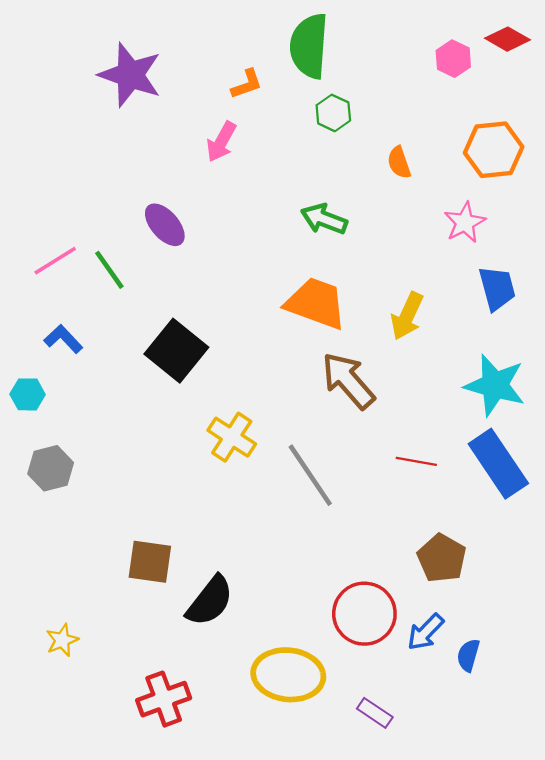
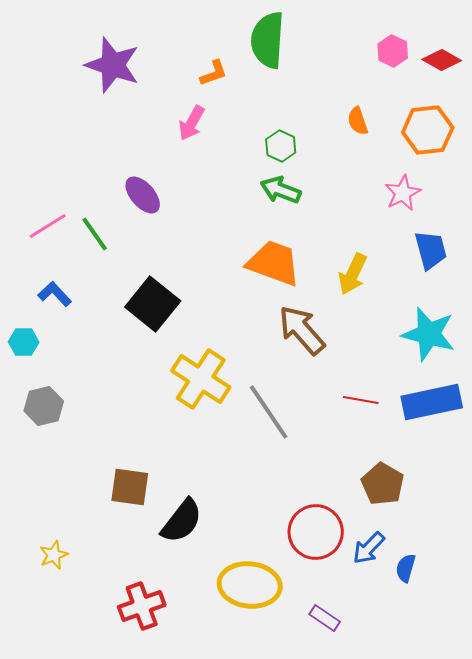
red diamond: (507, 39) -> (442, 60), moved
green hexagon: (333, 113) -> (281, 146), moved
orange semicircle: (399, 163) -> (358, 121), moved
yellow cross: (232, 437) -> (201, 379), size x1.4
blue rectangle: (498, 464) -> (432, 402), turned -68

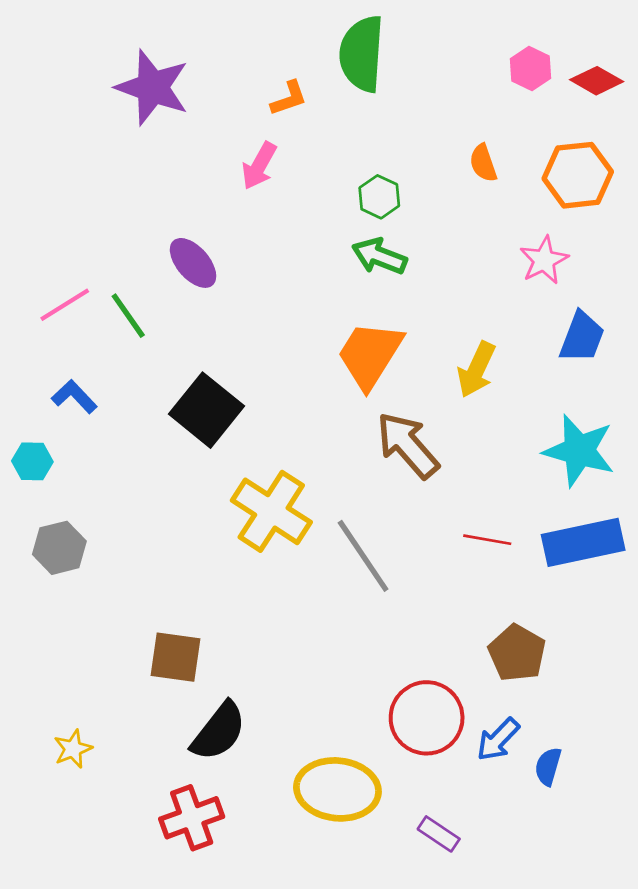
blue trapezoid: (431, 250) -> (582, 337), turned 36
orange trapezoid: (274, 263) -> (370, 355), turned -78
black semicircle: (182, 521) -> (219, 731), moved

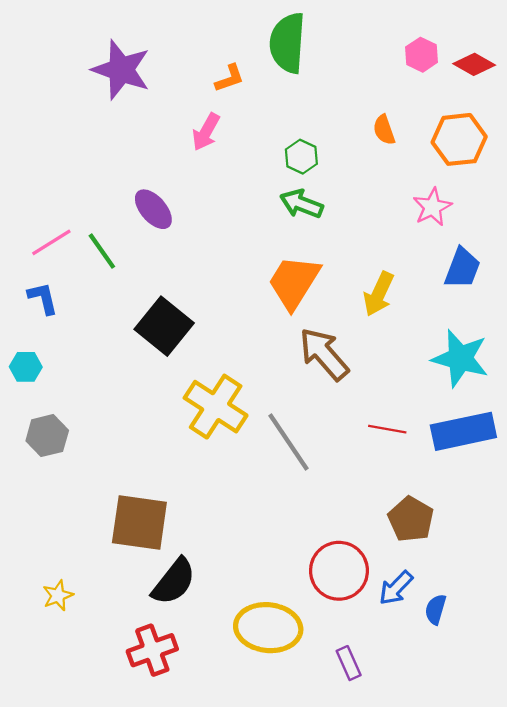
blue L-shape: (74, 397) -> (43, 298), moved, turned 30
brown square: (175, 657) -> (139, 522), size x1.4
purple rectangle: (439, 834) -> (349, 663), turned 32

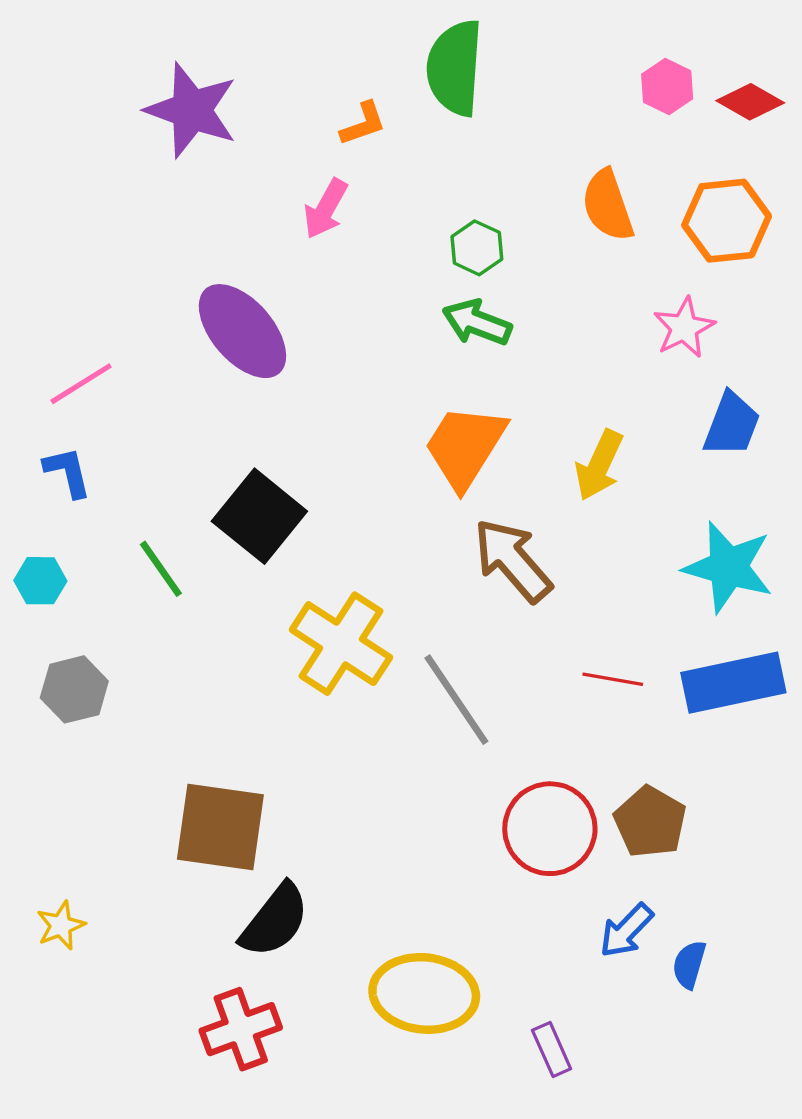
orange semicircle: (384, 130) -> (608, 205), size x1.5
purple ellipse: (153, 209) -> (242, 331), size x1.5
green line: (102, 251) -> (161, 569), moved
red circle: (339, 571) -> (550, 829), moved
yellow star: (58, 595) -> (61, 926), moved

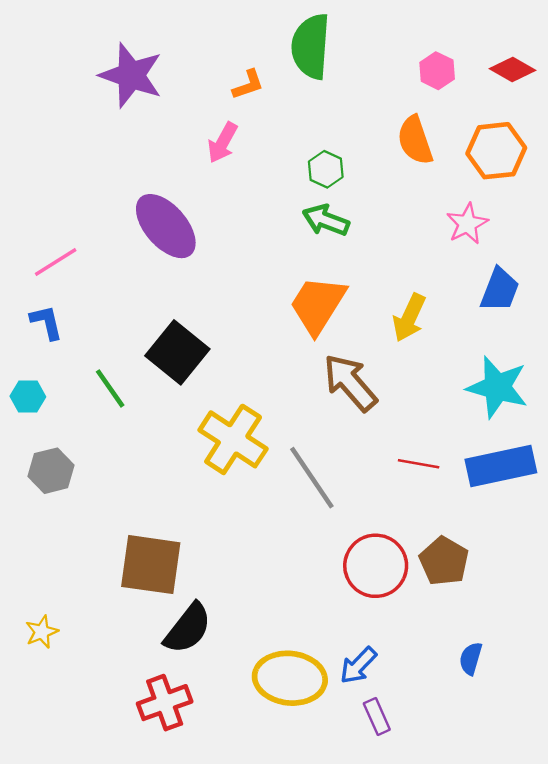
pink hexagon: (667, 86) -> (437, 71), moved
blue arrow: (626, 931) -> (358, 665), moved

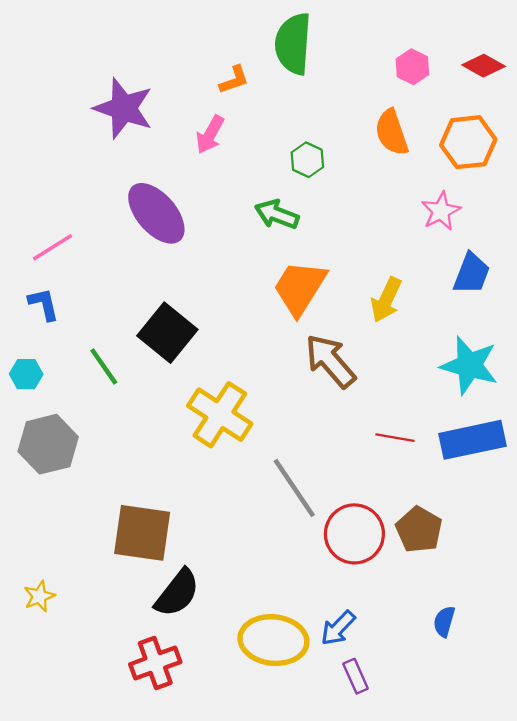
purple star: (131, 75) -> (124, 108), moved
green arrow: (326, 220) -> (277, 214), moved
gray hexagon: (51, 471) -> (48, 444), size x1.4
gray line: (312, 478) -> (294, 488), moved

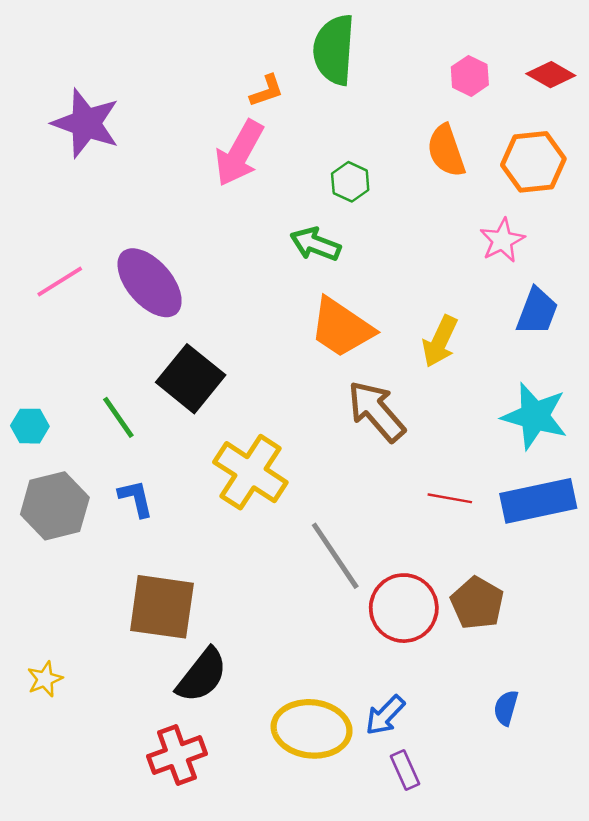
purple star: (124, 108) -> (86, 123), moved
pink arrow: (210, 135) -> (239, 153), size x1.5
purple ellipse: (156, 213) -> (150, 283), moved
orange trapezoid: (300, 288) -> (341, 328), turned -88
blue L-shape: (44, 304) -> (136, 498), moved

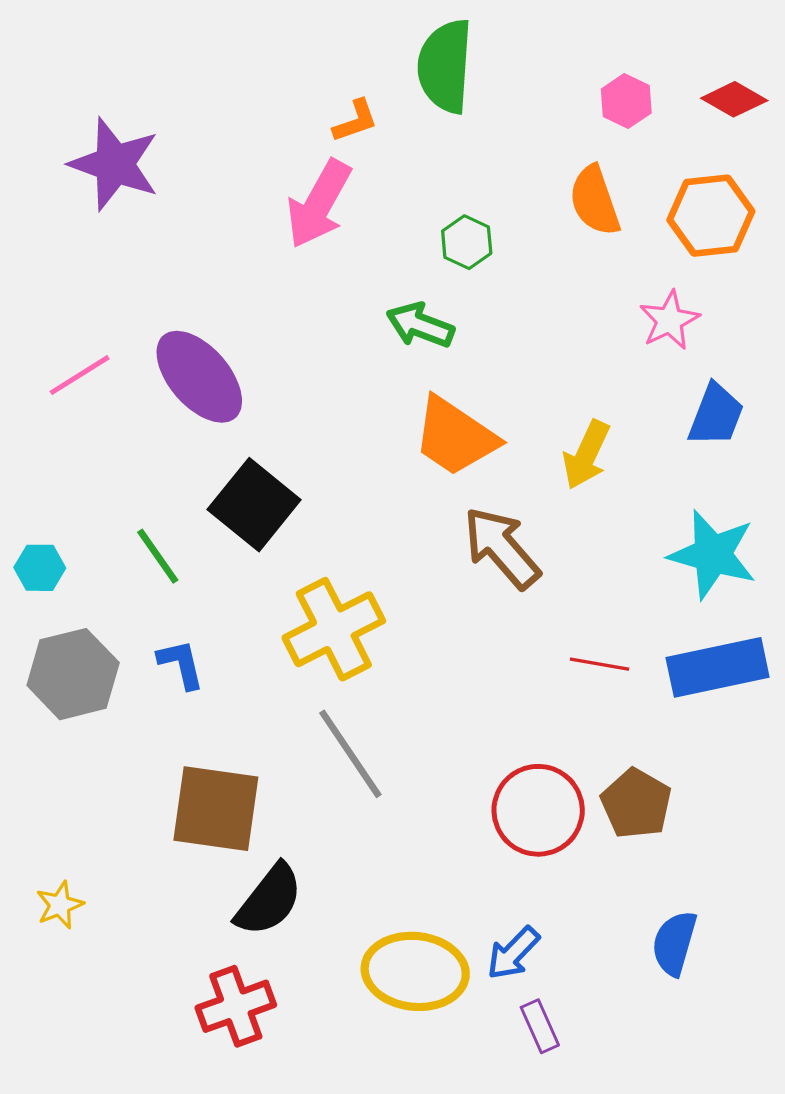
yellow cross: (250, 472) -> (334, 629), turned 30
gray line: (335, 556) -> (350, 754), moved
blue semicircle: (506, 708) -> (674, 943), size x1.4

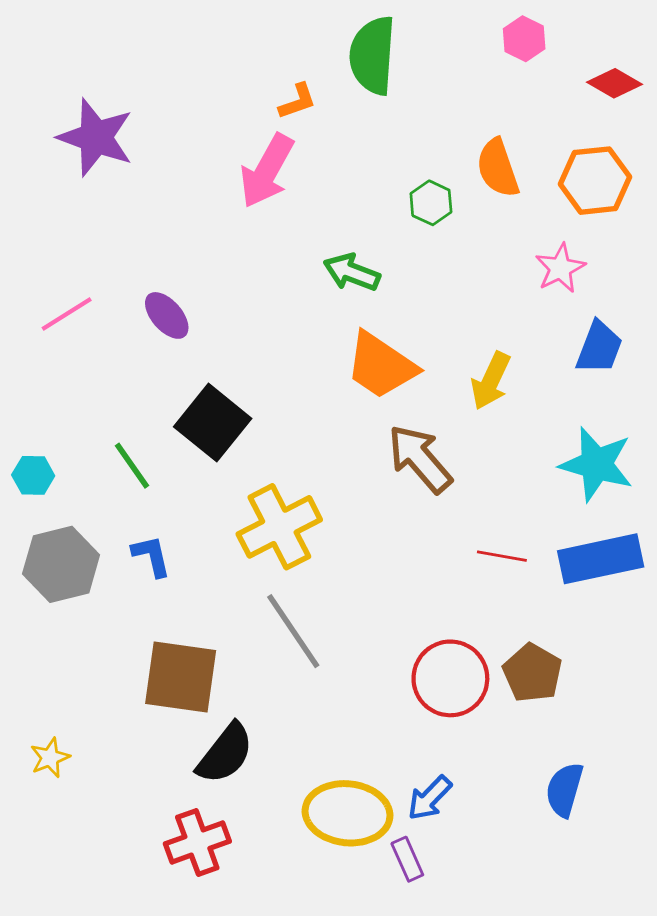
pink hexagon: (626, 101) -> (524, 39), moved
green hexagon: (467, 242) -> (431, 203), moved
purple ellipse: (199, 377) -> (167, 315), size x0.6
purple rectangle: (540, 1026) -> (407, 859), moved

